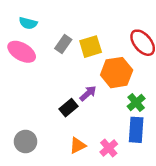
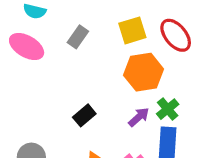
yellow square: (91, 47) -> (132, 30), moved
purple arrow: (88, 93) -> (139, 117), moved

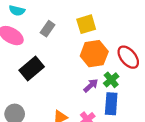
red ellipse: (176, 35) -> (128, 57), moved
black rectangle: (84, 115) -> (32, 68), moved, size x1.5

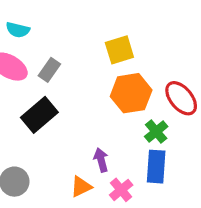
gray rectangle: (48, 29) -> (49, 70), moved
purple arrow: (91, 86) -> (101, 160), moved, turned -63

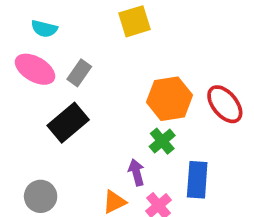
yellow square: (119, 50) -> (135, 21), moved
green cross: (156, 132) -> (162, 141), moved

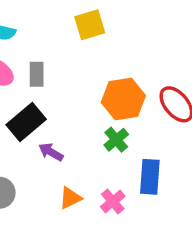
gray rectangle: (79, 73) -> (37, 74), turned -35
purple arrow: (136, 172) -> (51, 152), moved, turned -45

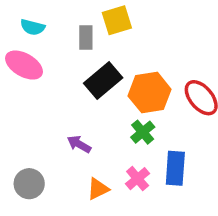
gray rectangle: (37, 74) -> (86, 37), moved
black rectangle: (26, 122) -> (103, 80), moved
pink cross: (113, 202) -> (138, 179), moved

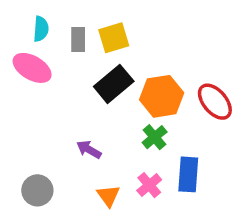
yellow square: (117, 20) -> (114, 38), moved
cyan semicircle: (33, 27) -> (41, 29), turned -100
gray rectangle: (86, 37) -> (78, 40), moved
orange triangle: (98, 189) -> (108, 196), turned -40

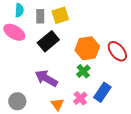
black rectangle: (114, 84) -> (48, 41), moved
purple arrow: (89, 150) -> (46, 78), size x1.6
blue rectangle: (188, 174) -> (102, 92), turned 30

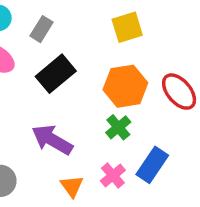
yellow square: (60, 15) -> (127, 27), moved
gray rectangle: (40, 16) -> (41, 29), turned 32

